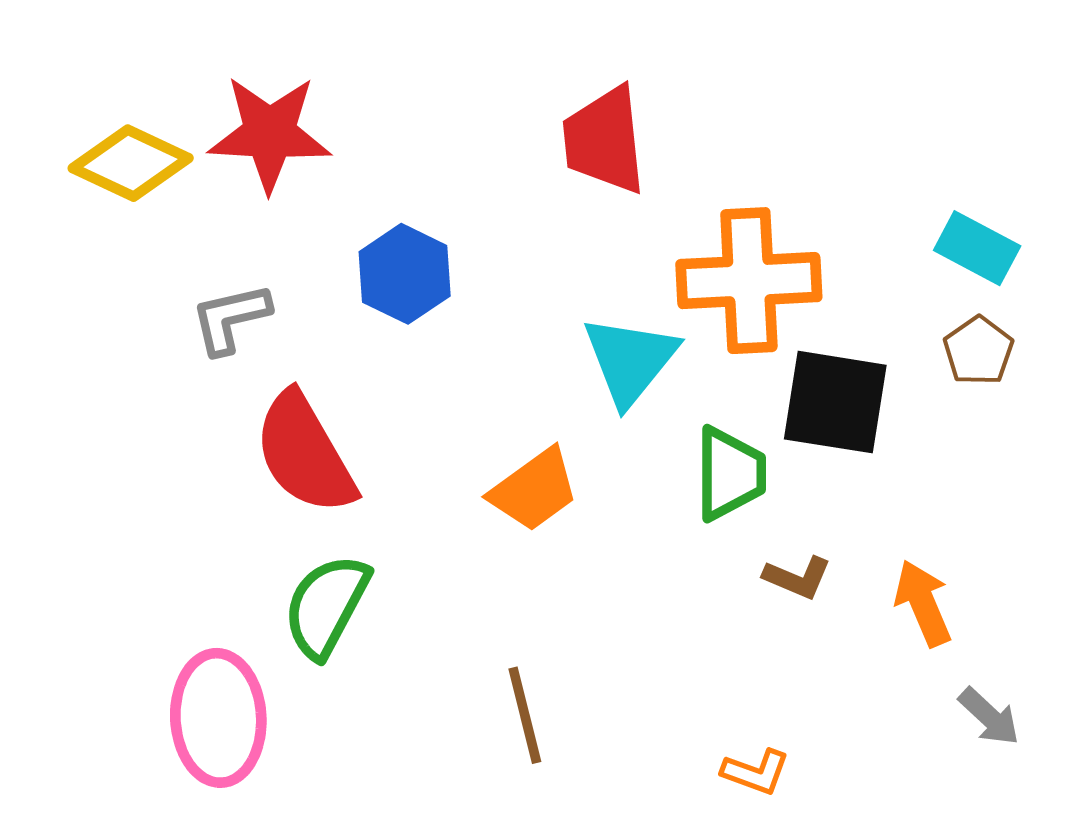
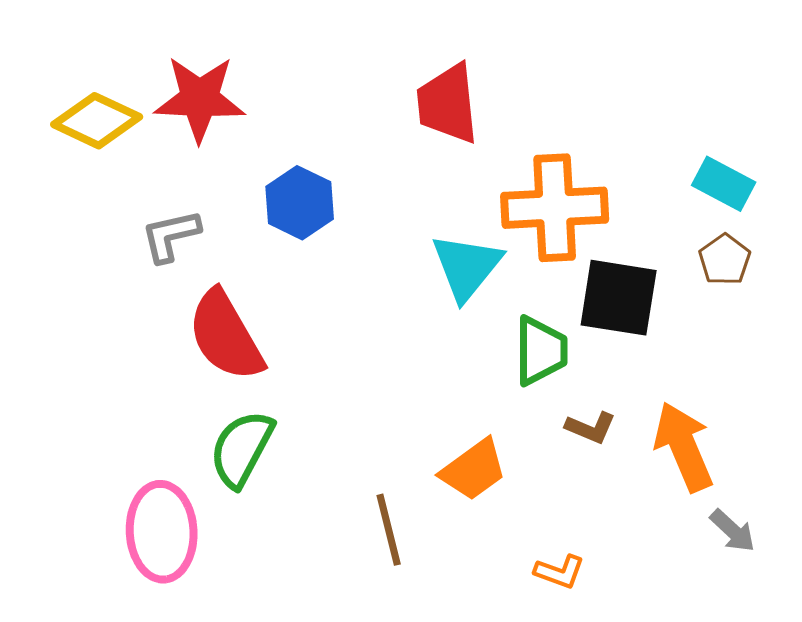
orange trapezoid: (534, 490) -> (474, 470), moved
orange arrow: (923, 603) -> (684, 447), size x1.4

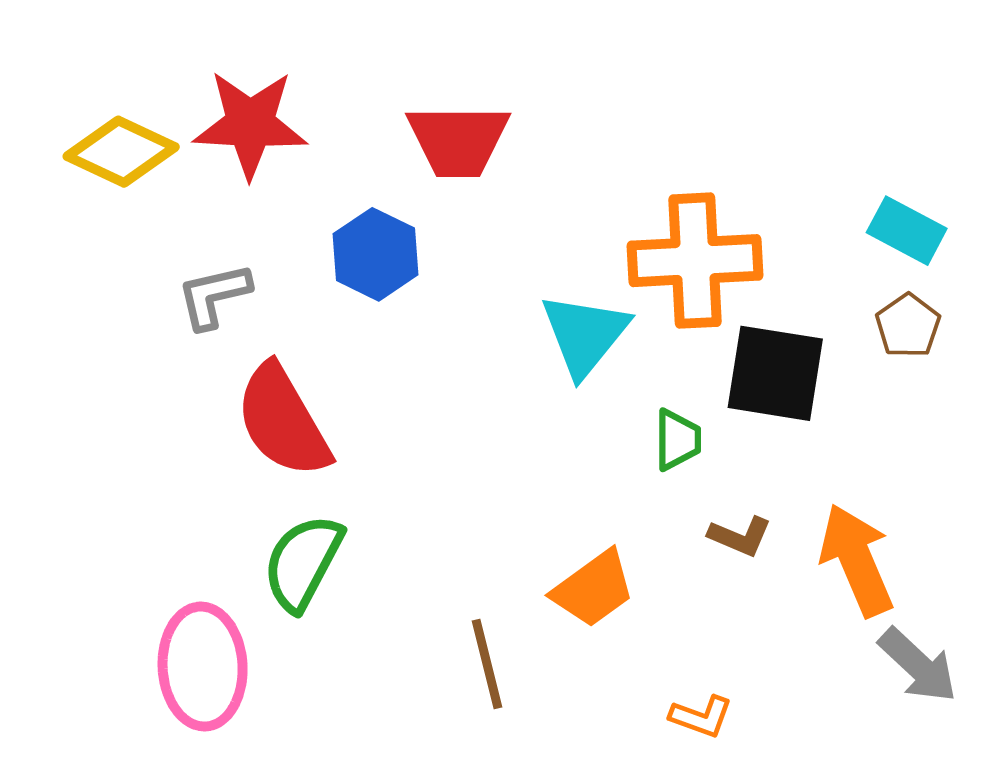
red trapezoid: (448, 104) -> (458, 140), moved, turned -84
green trapezoid: (541, 351) -> (677, 440), size x0.7
gray arrow: (733, 531) -> (918, 665), size x1.4

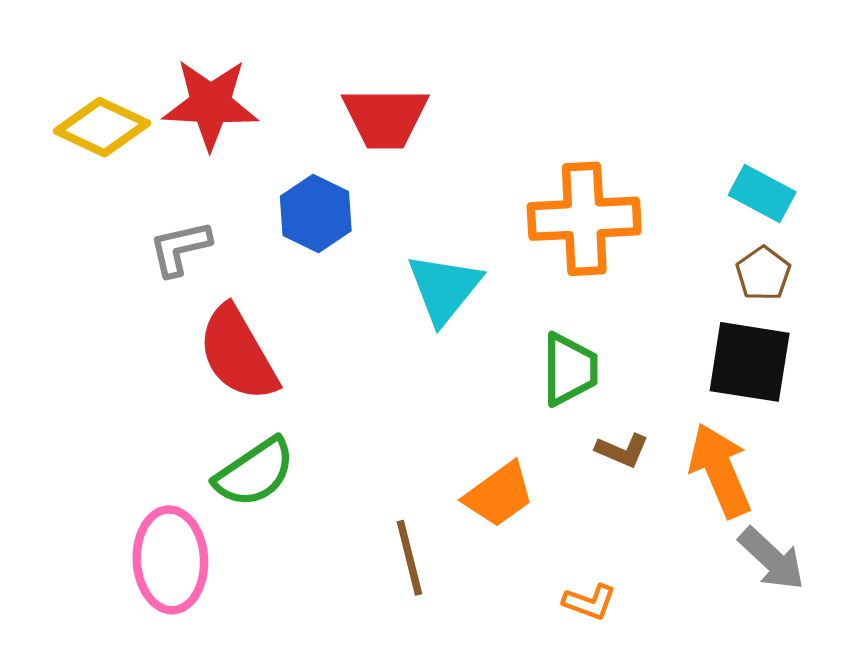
cyan triangle: (585, 335) -> (444, 288), moved
black square: (775, 373) -> (750, 362), moved
green trapezoid: (677, 440) -> (570, 369), size x1.4
green semicircle: (303, 563) -> (255, 473), turned -152

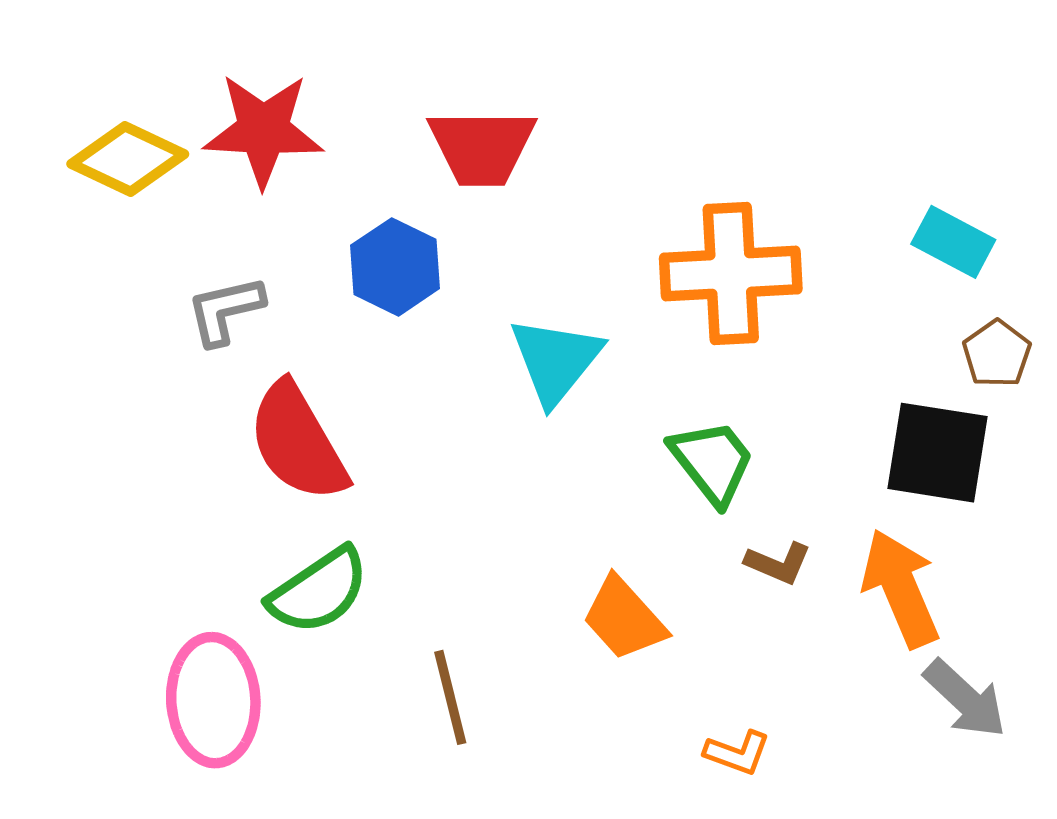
brown pentagon: (763, 274) -> (997, 354), moved
green trapezoid: (570, 369) -> (712, 462), turned -38
orange trapezoid: (499, 495) -> (624, 618), turned 84
brown line: (409, 558) -> (450, 697), moved

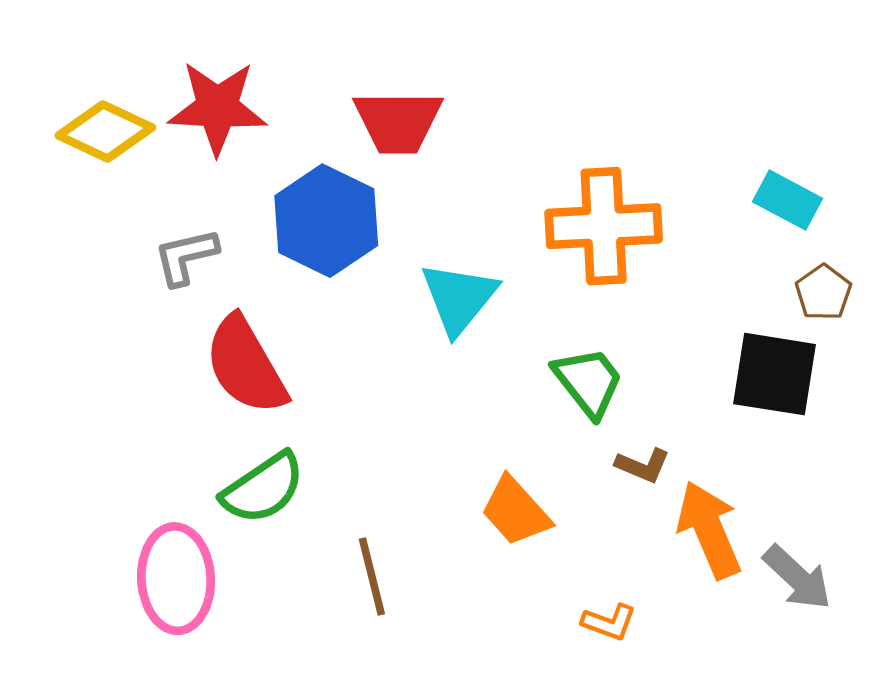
blue hexagon: (395, 267) -> (326, 221), size x1.4
orange arrow: (901, 588) -> (709, 530), moved

